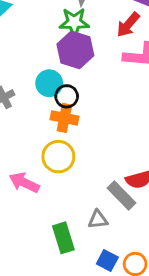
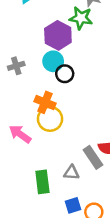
purple hexagon: (75, 50) -> (58, 35), moved
orange cross: (64, 118) -> (45, 102), moved
blue square: (107, 261) -> (73, 205), turned 35

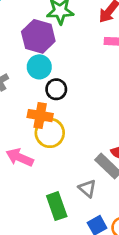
black circle: (65, 74) -> (56, 89), moved
gray triangle: (72, 173) -> (87, 188), turned 49

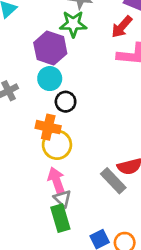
pink arrow: (20, 157) -> (57, 181), moved, turned 44
gray triangle: (87, 188) -> (63, 199), moved

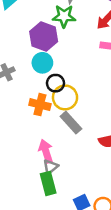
yellow circle: (57, 145) -> (65, 97), moved
gray rectangle: (113, 181) -> (71, 123), moved
gray triangle: (63, 199) -> (51, 167), turned 35

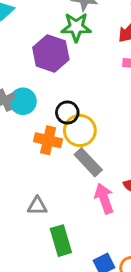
cyan circle: (42, 63) -> (23, 101), moved
pink arrow: (46, 151) -> (104, 199), moved
gray triangle: (51, 167) -> (37, 206), moved, turned 42

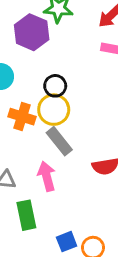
black circle: (67, 112) -> (55, 86), moved
pink arrow: (104, 199) -> (47, 176), moved

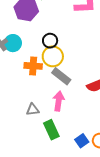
pink arrow: (47, 176) -> (59, 101), turned 36

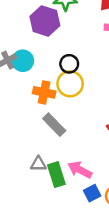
gray rectangle: (61, 76) -> (54, 125), moved
pink arrow: (59, 101) -> (80, 170), moved, turned -78
gray triangle: (33, 110) -> (38, 164), moved

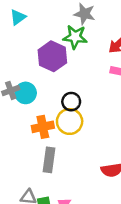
orange cross: (44, 92) -> (43, 127), turned -30
gray rectangle: (54, 125) -> (49, 160), turned 45

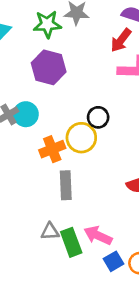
green star: (75, 37) -> (47, 24), moved
black circle: (71, 102) -> (98, 117), moved

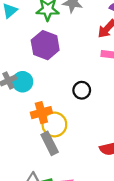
yellow circle: (81, 138) -> (54, 124), moved
gray rectangle: (66, 185) -> (50, 143), turned -30

